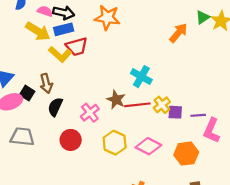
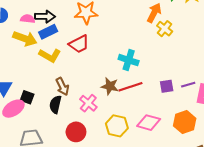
red trapezoid: (77, 47) -> (79, 44), moved
brown arrow: (46, 83) -> (62, 86), moved
yellow cross: (162, 105) -> (165, 29), moved

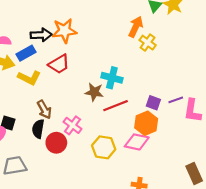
black arrow: (45, 17) -> (41, 35), moved
brown star: (110, 86) -> (94, 92), moved
purple square: (167, 86) -> (153, 103), turned 32
orange hexagon: (185, 122) -> (146, 123), moved
red circle: (76, 132) -> (56, 143), moved

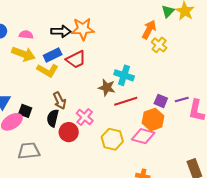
blue rectangle: (26, 53) -> (53, 55), moved

